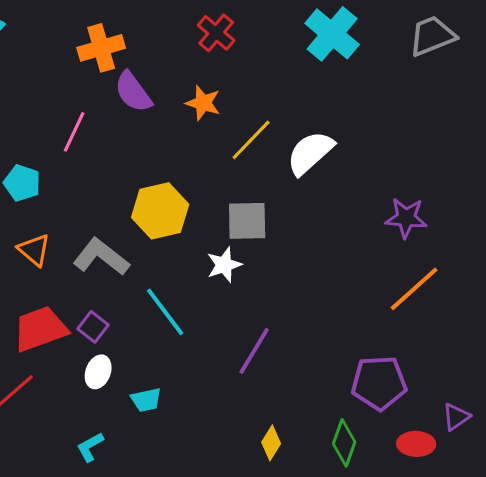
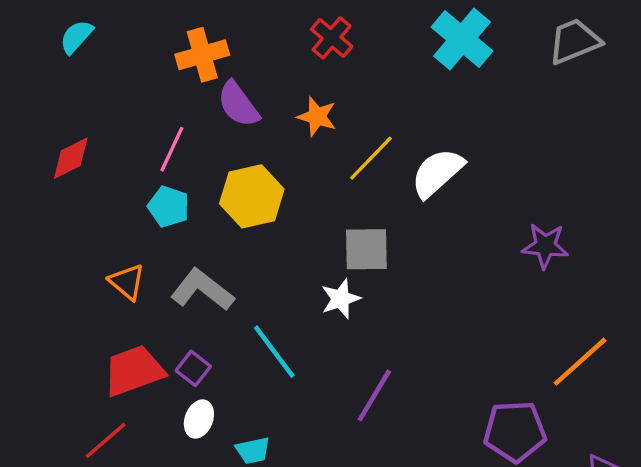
cyan pentagon: (22, 183) -> (169, 207), moved
yellow hexagon: (160, 211) -> (252, 196), moved
orange line: (414, 289) -> (580, 362), moved

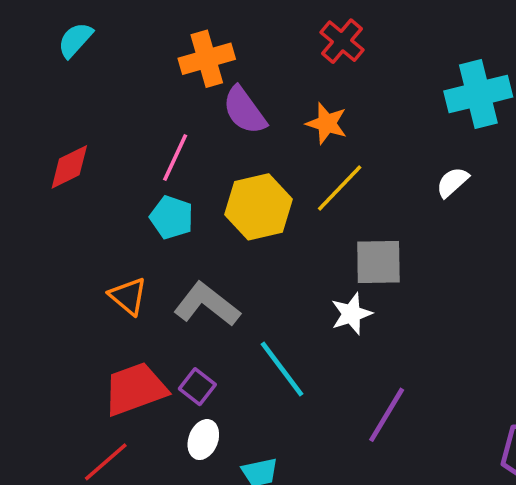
cyan cross: (462, 39) -> (478, 94), moved, turned 36
yellow line: (371, 158) -> (340, 188), moved
white semicircle: (437, 173) -> (452, 182), size x0.6

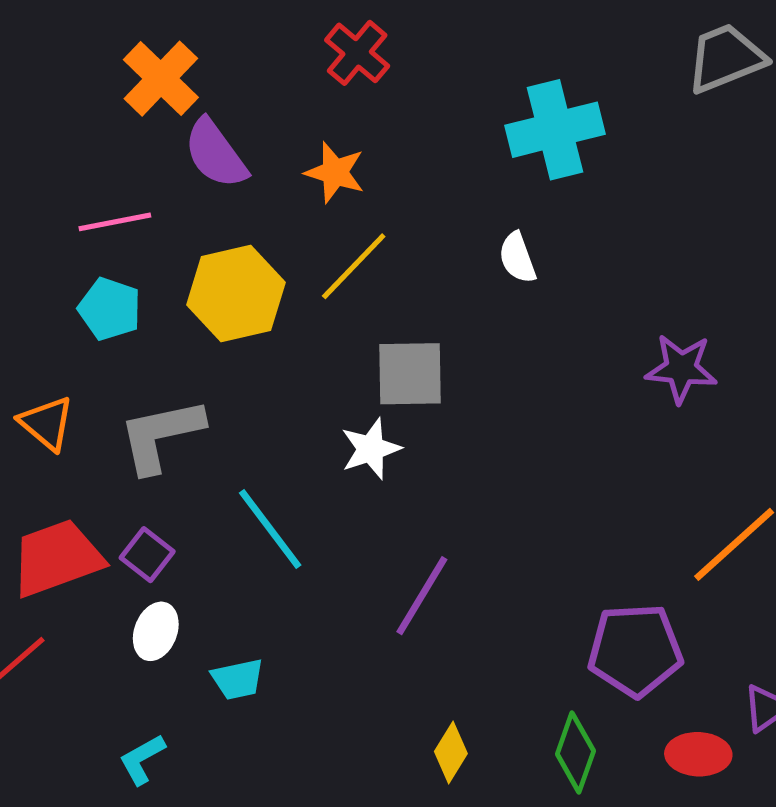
orange cross: (207, 59) -> (161, 79), turned -30
pink line: (175, 157) -> (115, 222), turned 54
white semicircle: (452, 182) -> (517, 258), turned -68
gray L-shape: (207, 304) -> (161, 435), turned -50

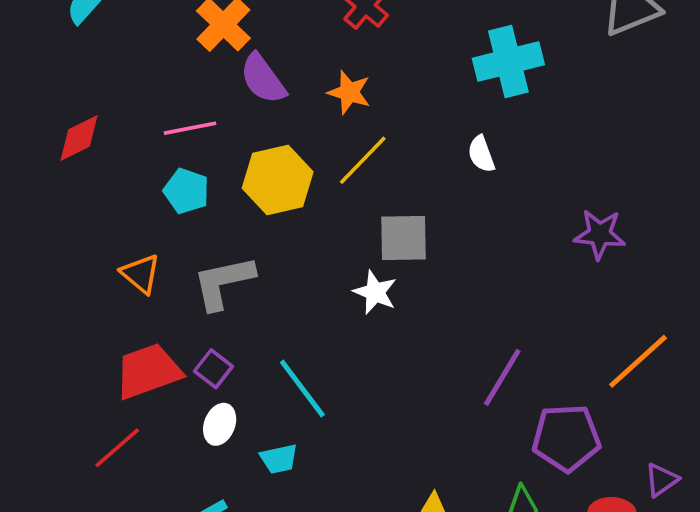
white star: (371, 449) -> (375, 292), turned -30
cyan line: (270, 529) -> (302, 388), moved
purple line: (422, 596) -> (502, 377), moved

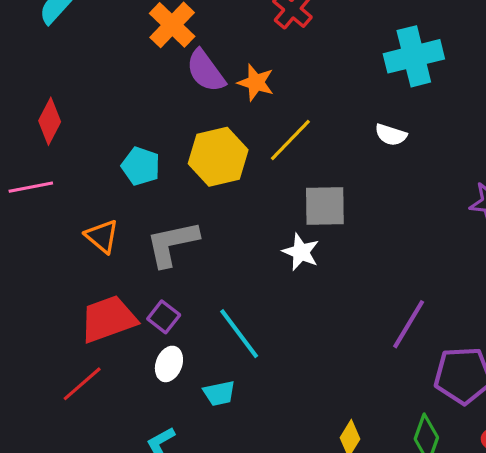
orange star: (349, 92) -> (256, 82), moved
pink line: (190, 128) -> (31, 187), moved
red diamond: (79, 138) -> (50, 121), turned -36
white semicircle: (481, 154) -> (391, 135), turned -52

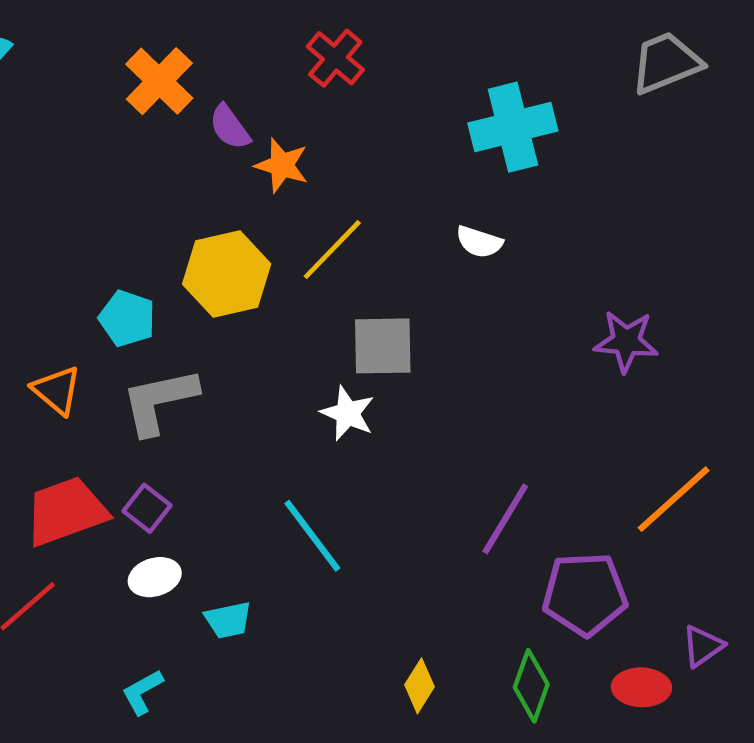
purple semicircle: (206, 71) -> (230, 127), moved, size x0.7
cyan pentagon: (141, 166) -> (127, 318), moved
cyan line: (239, 334) -> (312, 536), moved
white ellipse: (169, 364) -> (155, 577), turned 52

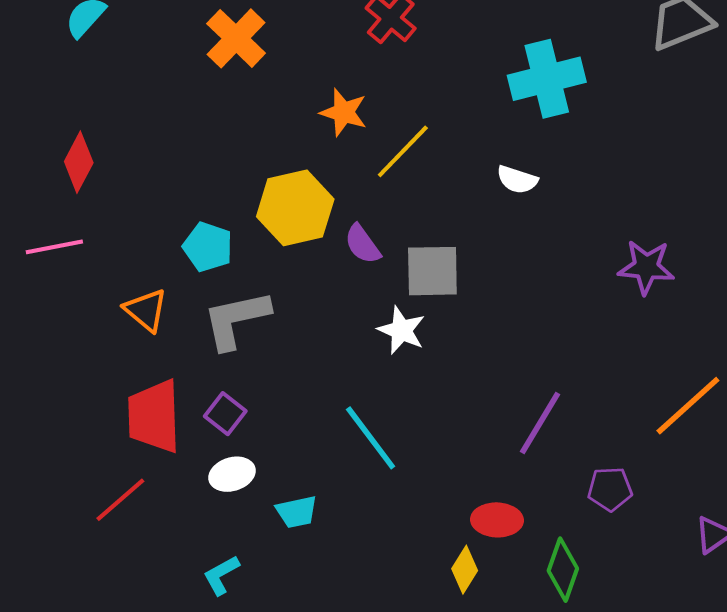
purple semicircle: (230, 127) -> (362, 244), moved
yellow line: (332, 250) -> (403, 151), moved
red trapezoid: (66, 511) -> (154, 416), turned -72
purple pentagon: (585, 594) -> (610, 489), size x0.6
red ellipse: (641, 687) -> (497, 520), moved

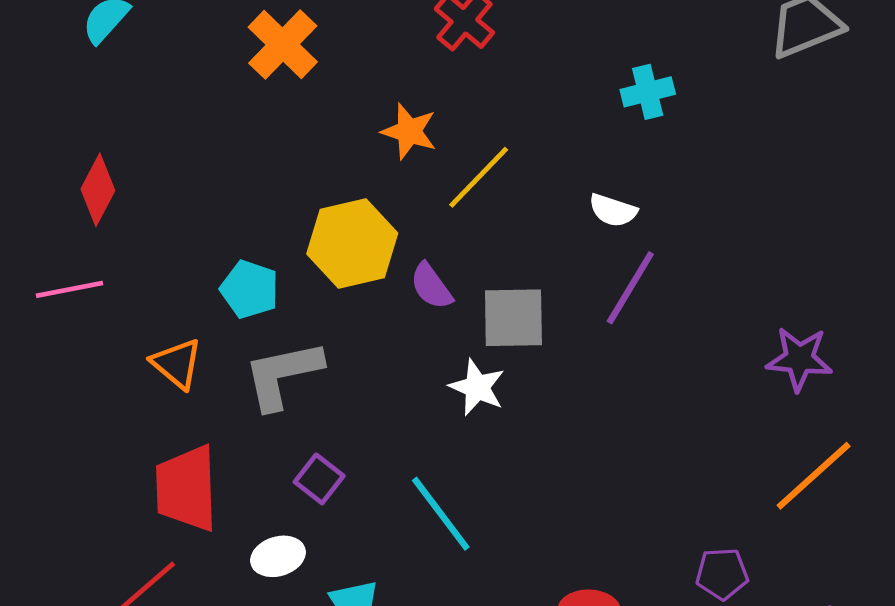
cyan cross: (547, 79) -> (648, 92), size x0.6
purple star: (646, 267) -> (799, 359), moved
purple square: (225, 414) -> (319, 479), moved
purple line: (540, 423) -> (630, 288), moved

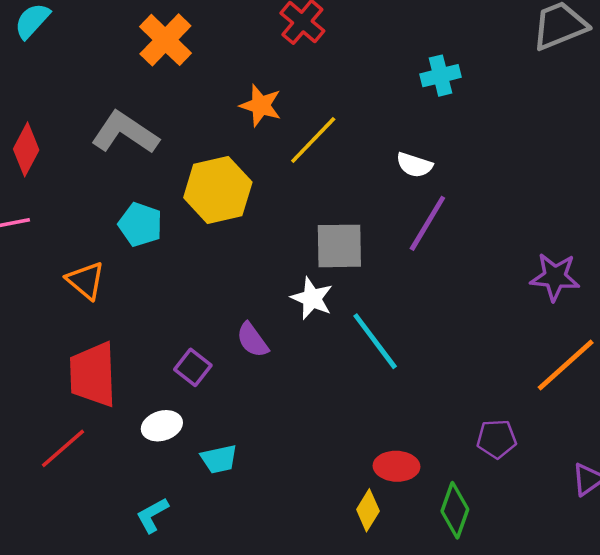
purple semicircle: (431, 286) -> (252, 340), moved
gray L-shape: (283, 375) -> (125, 133), moved, turned 46
cyan line: (441, 514) -> (375, 341), moved

